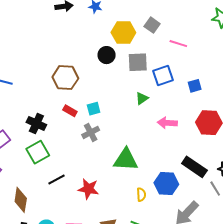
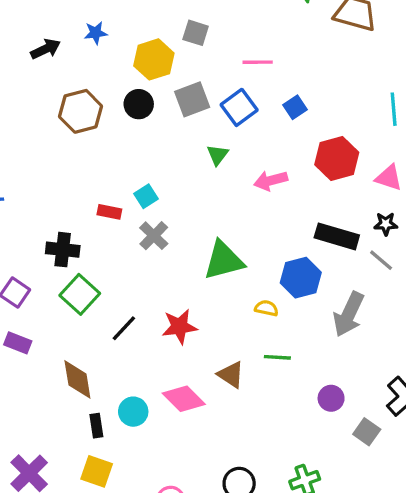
pink line: (178, 44) -> (258, 62), moved
brown hexagon: (65, 78) -> (81, 111), moved
yellow semicircle: (141, 195) -> (266, 308), turned -56

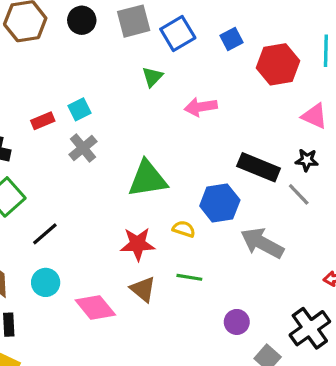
red hexagon: (337, 159) -> (278, 64), moved
red rectangle: (109, 212) -> (43, 121), turned -40
gray arrow: (349, 314) -> (262, 243), turned 87
red star: (180, 327) -> (138, 244), moved
cyan circle: (133, 412) -> (46, 282), moved

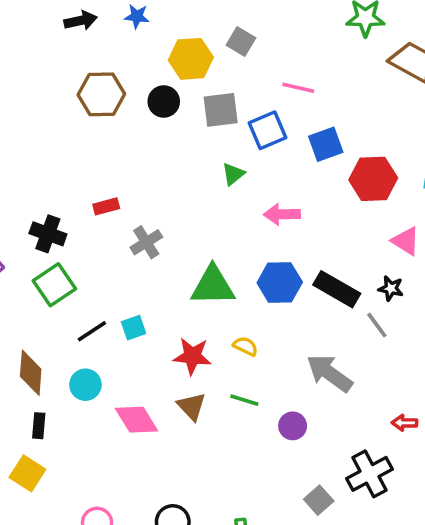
blue square: (231, 39) -> (326, 144), size x1.4
cyan square: (79, 109) -> (134, 328), moved
blue hexagon: (220, 203) -> (280, 283), moved
purple circle: (237, 322) -> (293, 426), moved

